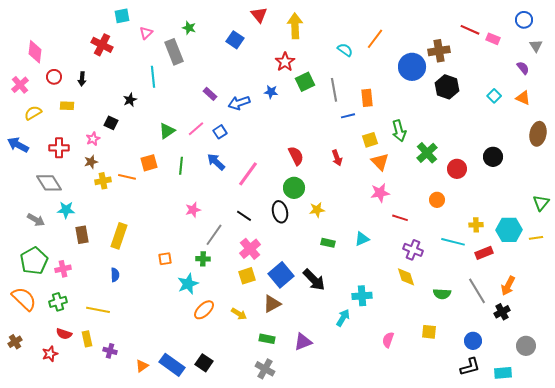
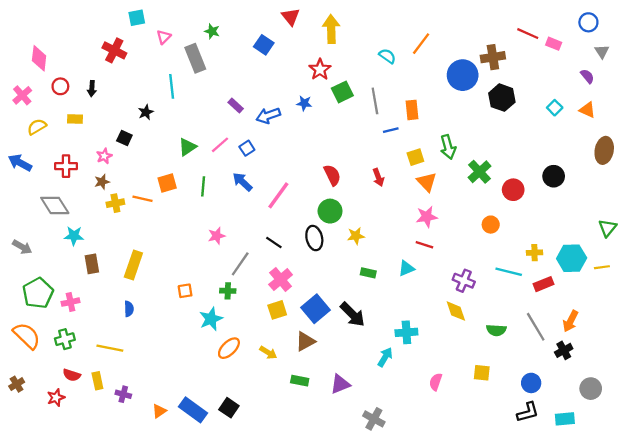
red line: (400, 218) -> (424, 245), moved
gray arrow: (36, 220) -> (22, 247), moved
gray cross: (265, 369) -> (374, 419), moved

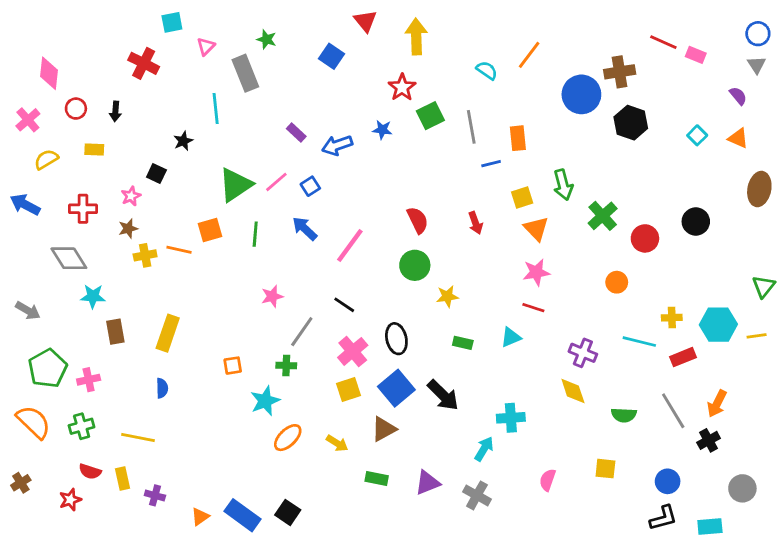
blue circle: (588, 22) -> (758, 34), moved
green triangle: (187, 147) -> (235, 185), size x1.5
black ellipse: (314, 238) -> (396, 339), moved
gray cross: (374, 419) -> (477, 495), moved

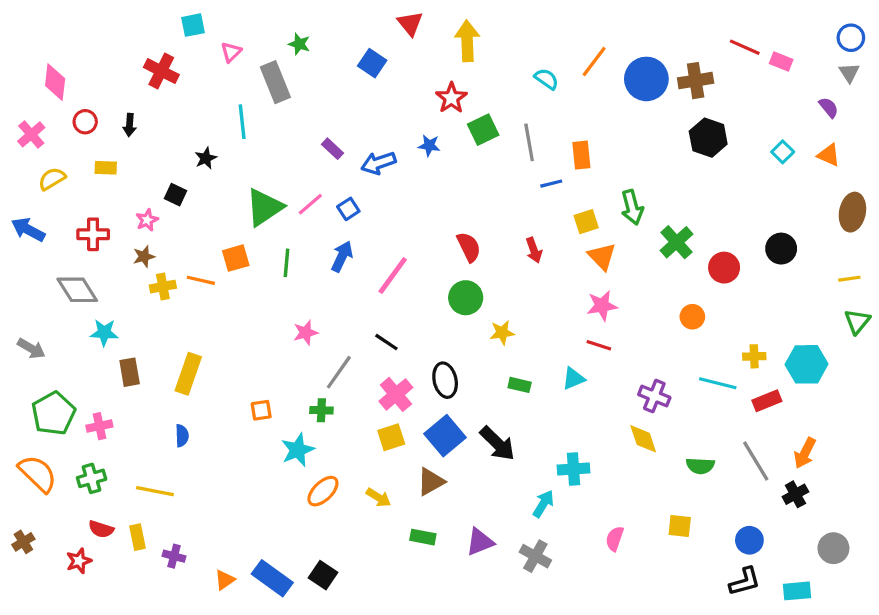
blue circle: (581, 94) -> (646, 79), moved
blue arrow: (305, 229) -> (342, 256), turned 72
yellow line: (757, 336) -> (849, 279), moved

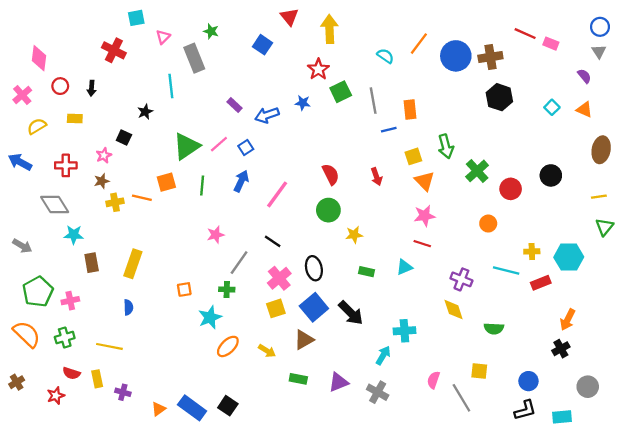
gray line: (756, 461) -> (461, 398), moved

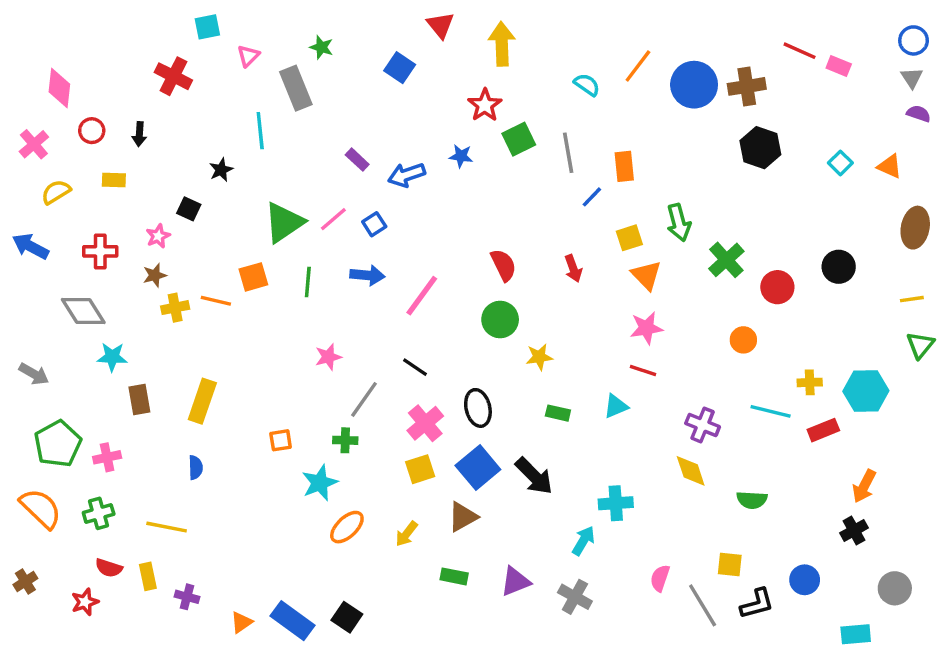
purple semicircle: (584, 76) -> (919, 114), moved, turned -32
blue line: (389, 130) -> (592, 197), turned -32
blue arrow: (241, 181) -> (367, 275), turned 70
yellow arrow: (267, 351) -> (406, 534), turned 96
black L-shape: (525, 410) -> (757, 604), moved

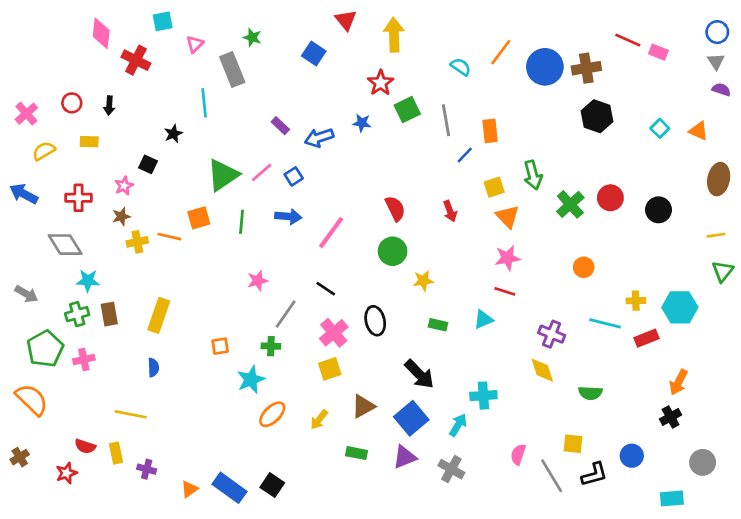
pink diamond: (59, 88) -> (101, 33), moved
red circle: (777, 287) -> (610, 198), moved
blue square: (478, 468) -> (411, 418), moved
green cross: (99, 513) -> (77, 314), moved

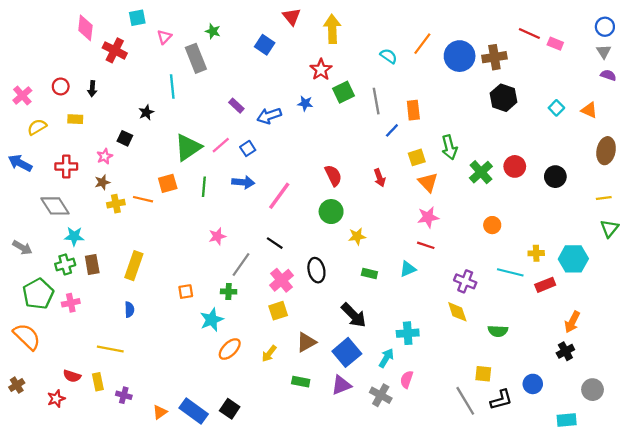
pink semicircle: (518, 454) -> (407, 379), moved

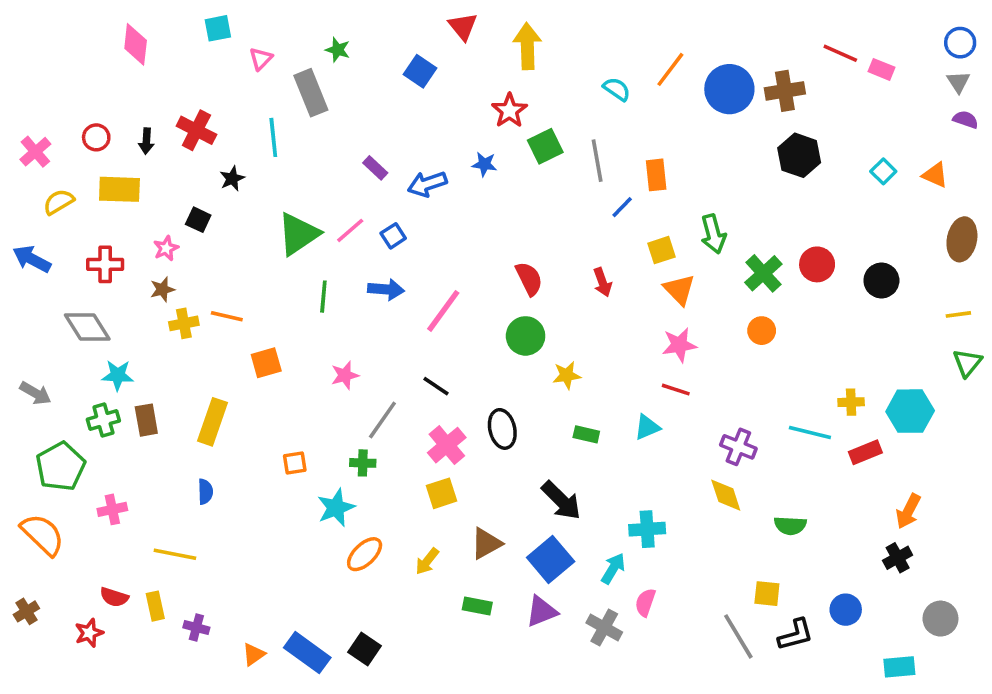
red cross: (115, 50) -> (196, 130), moved
yellow rectangle: (75, 119) -> (119, 189), size x1.6
orange square: (168, 183) -> (266, 363), moved
orange circle: (492, 225) -> (762, 331), moved
pink cross: (71, 303) -> (112, 509), moved

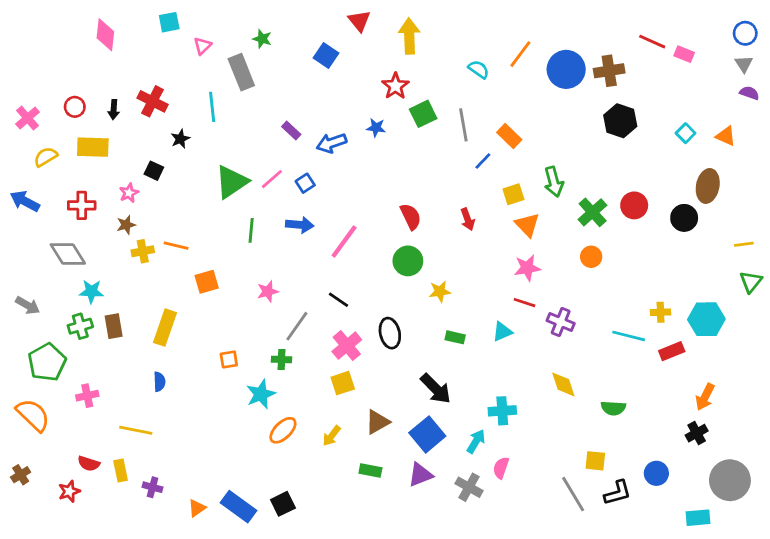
orange rectangle: (656, 175) -> (509, 136), turned -40
brown ellipse: (962, 239) -> (708, 186), moved
purple cross: (738, 447) -> (561, 322), moved
gray circle: (940, 619) -> (730, 480), size x1.5
black square: (365, 649) -> (283, 504), turned 30

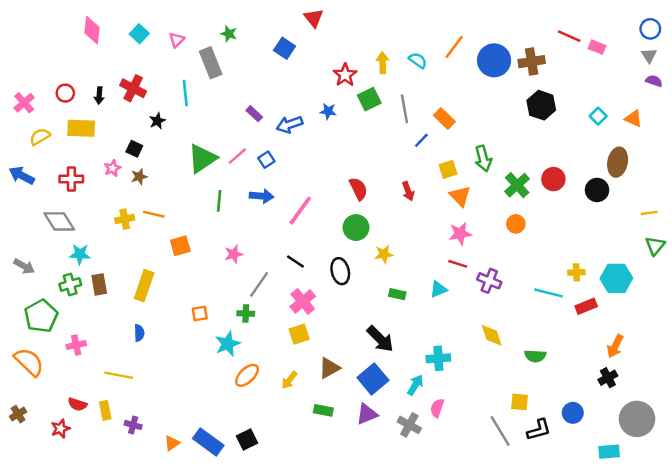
cyan square: (169, 22) -> (139, 34), moved, turned -36
yellow arrow: (409, 36) -> (383, 63), moved, size x0.7
brown star: (126, 225) -> (139, 177), moved
black ellipse: (390, 333) -> (340, 271), moved

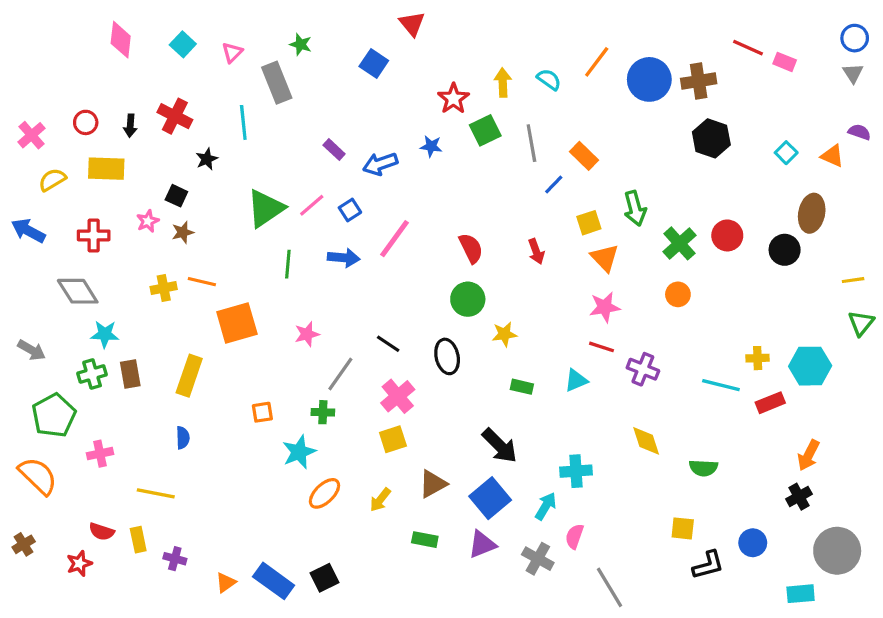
purple semicircle: (654, 81) -> (859, 132), moved
pink line: (300, 211) -> (395, 239), moved
orange square: (180, 246) -> (237, 323), size x1.5
gray line: (500, 431) -> (609, 587), moved

